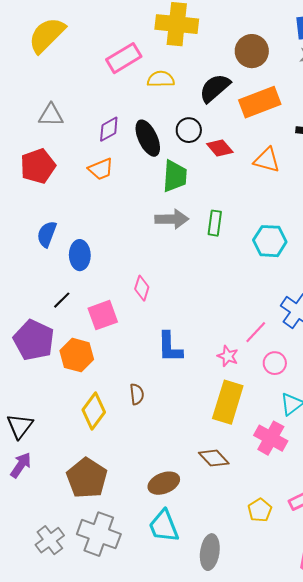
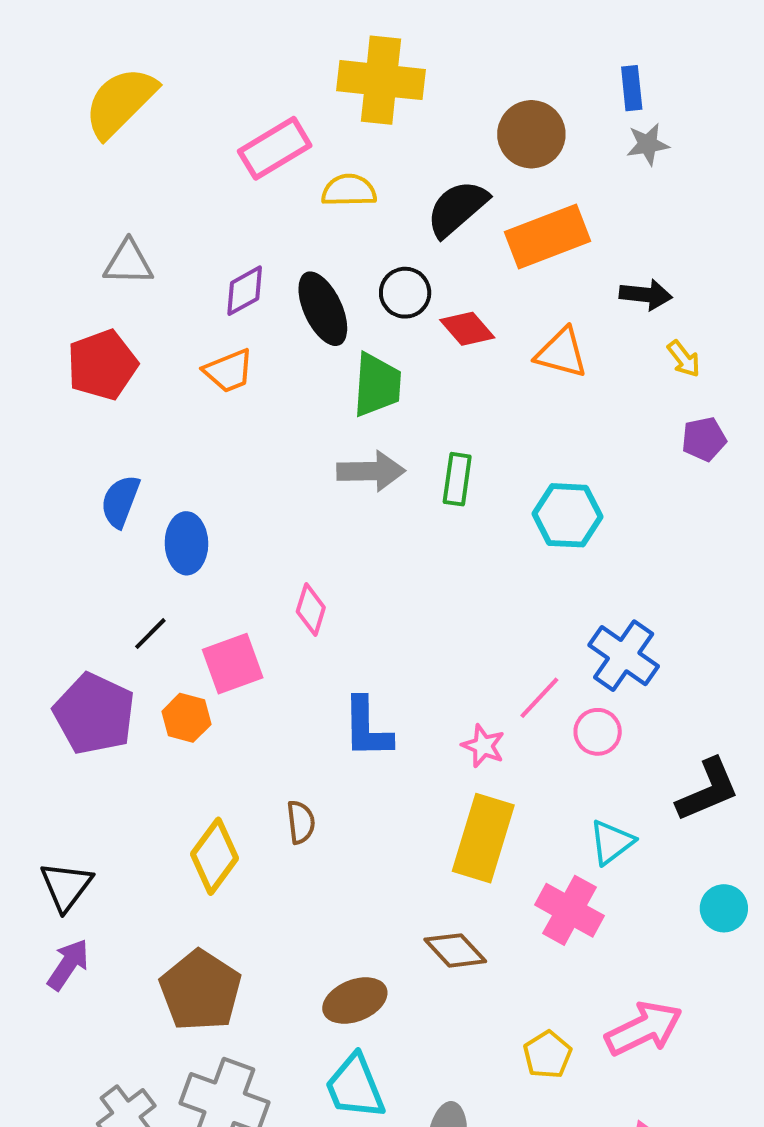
orange hexagon: (77, 355) -> (186, 718), moved, size x0.7
pink circle: (275, 363) -> (598, 732), moved

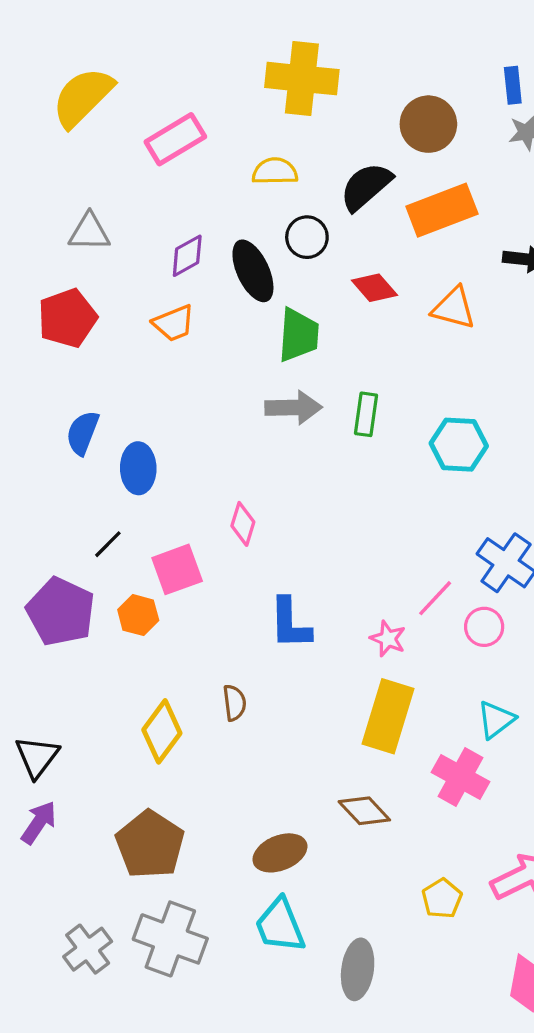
pink rectangle: (275, 148) -> (175, 139), moved
black circle: (405, 293) -> (307, 237), moved

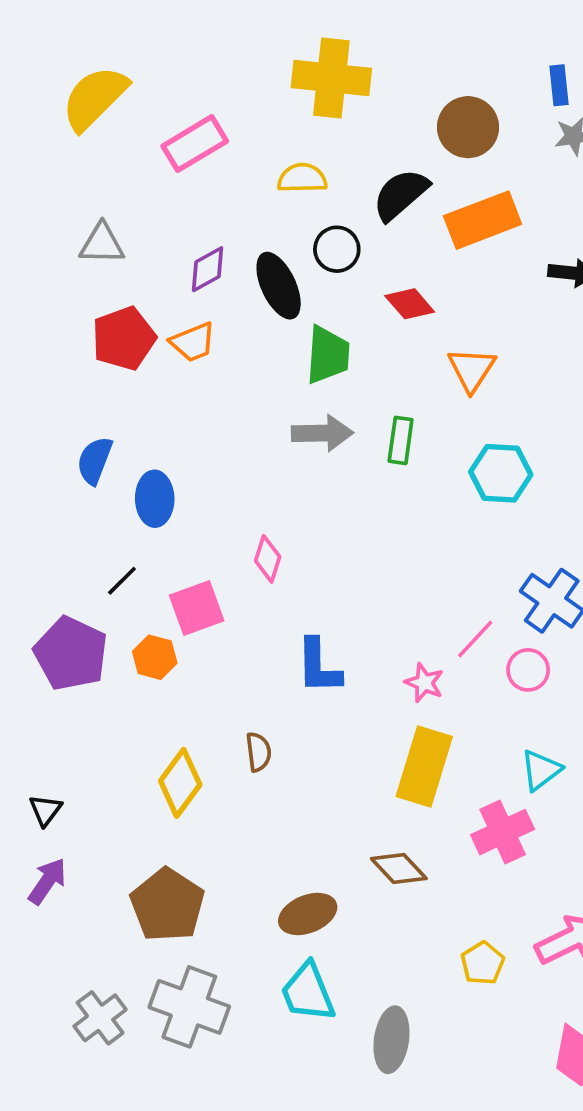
orange triangle: (454, 308) -> (472, 369), moved, turned 48
red pentagon: (67, 318) -> (124, 338), moved
black triangle: (37, 757) -> (45, 810), size x0.7
pink cross: (460, 777) -> (503, 832), turned 36

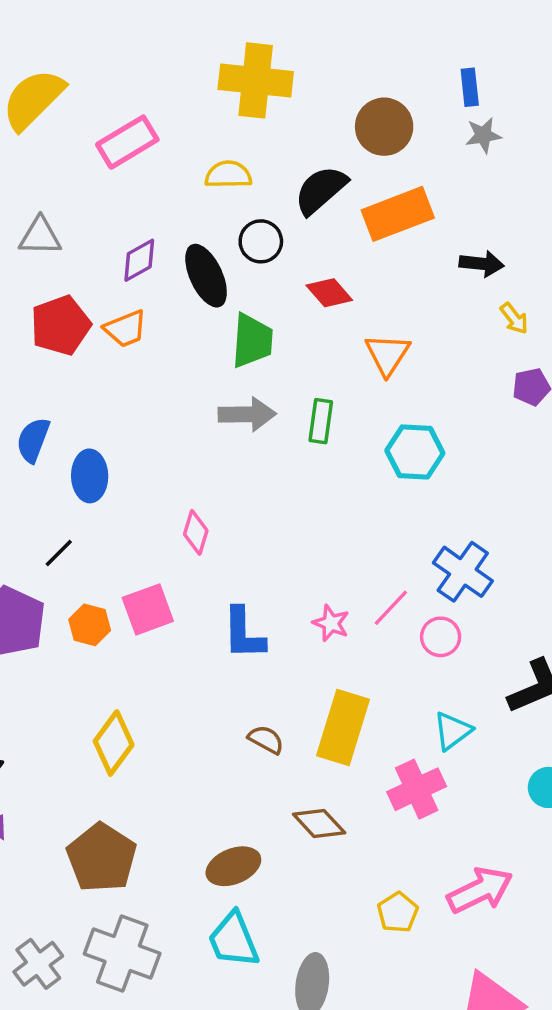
pink square: (197, 608) -> (148, 609), moved
pink star: (424, 683) -> (331, 623), moved
brown semicircle: (259, 752) -> (266, 740), moved, turned -54

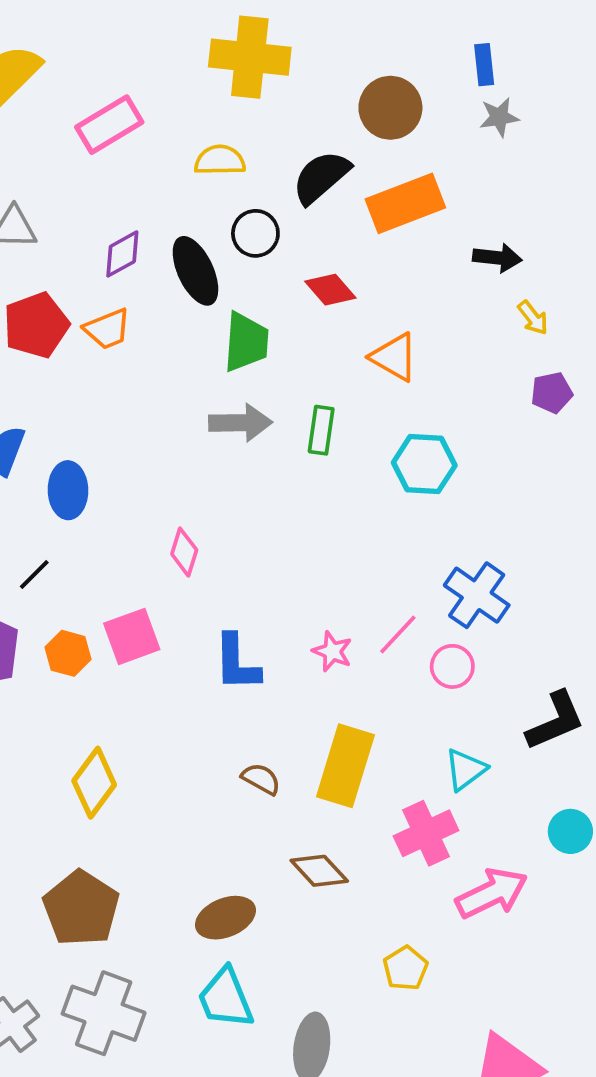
orange triangle: (387, 354) -> (394, 357), turned -33
pink arrow: (480, 890) -> (492, 893), moved

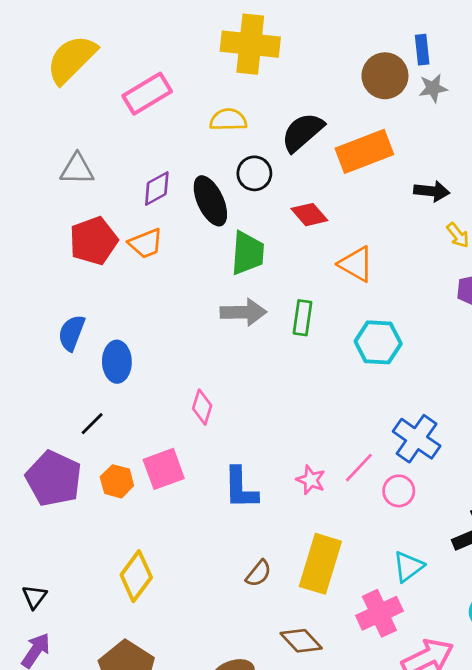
brown circle: (390, 108) -> (385, 76), moved
brown semicircle: (261, 779) -> (259, 573), turned 100

